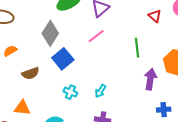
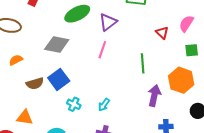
gray diamond: (50, 33) -> (57, 44), turned 65
pink line: (96, 36) -> (102, 50), turned -36
blue square: (63, 59) -> (59, 79), moved

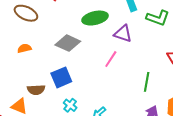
purple triangle: (108, 22) -> (123, 34), turned 42
brown semicircle: (35, 83) -> (36, 90), moved

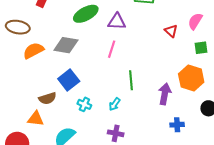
orange semicircle: (24, 48) -> (33, 51), moved, size x1.5
green line: (147, 82) -> (131, 80), moved

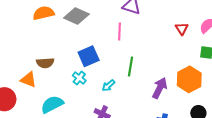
pink line: (112, 49) -> (120, 32), turned -30
blue square: (69, 80) -> (89, 56), moved

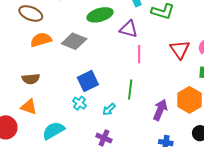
red triangle: (182, 29) -> (180, 50), size x1.5
pink line: (120, 32) -> (139, 54), moved
brown semicircle: (45, 63) -> (31, 79), moved

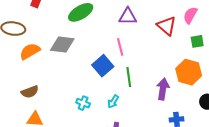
purple triangle: (129, 29) -> (128, 16), moved
pink line: (139, 54) -> (120, 47), moved
blue square: (88, 81) -> (103, 66), moved

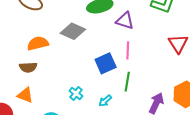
purple triangle: (128, 16) -> (125, 21), moved
orange semicircle: (30, 51) -> (38, 43), moved

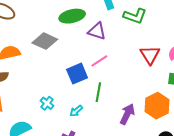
pink line: (128, 50) -> (99, 61), turned 54

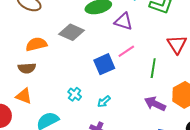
green line: (98, 92) -> (153, 68), moved
purple arrow: (127, 114) -> (155, 104), turned -90

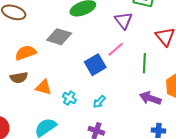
purple triangle: (123, 21) -> (124, 20), moved, turned 42
orange triangle: (24, 96) -> (44, 87), moved

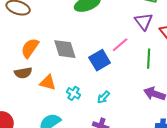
purple triangle: (124, 20) -> (144, 21), moved
gray diamond: (59, 37) -> (65, 49), moved, turned 55
orange semicircle: (26, 53) -> (30, 48), turned -35

